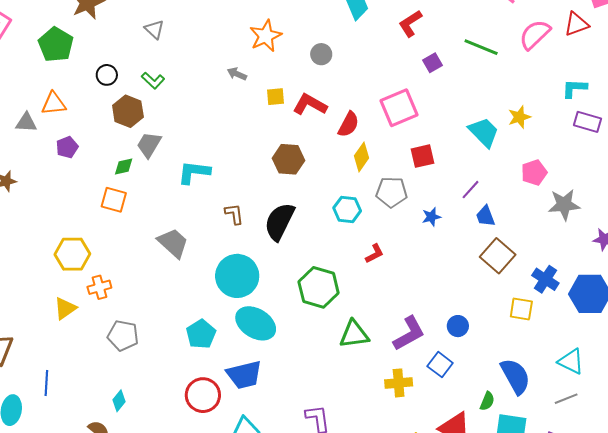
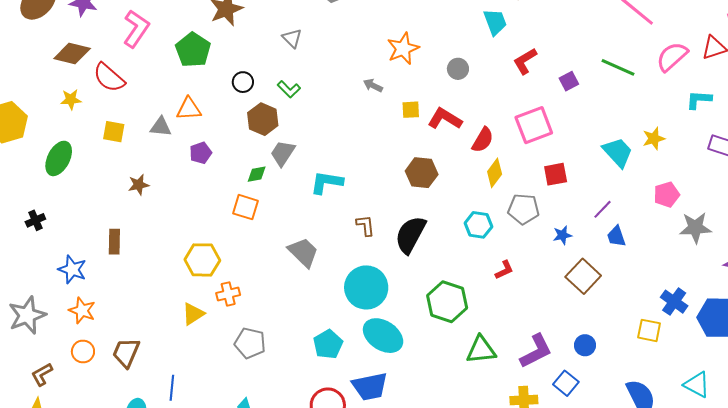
red L-shape: (410, 23) -> (525, 61), moved
cyan L-shape: (574, 88) -> (699, 100), moved
brown square: (498, 256) -> (583, 276), moved

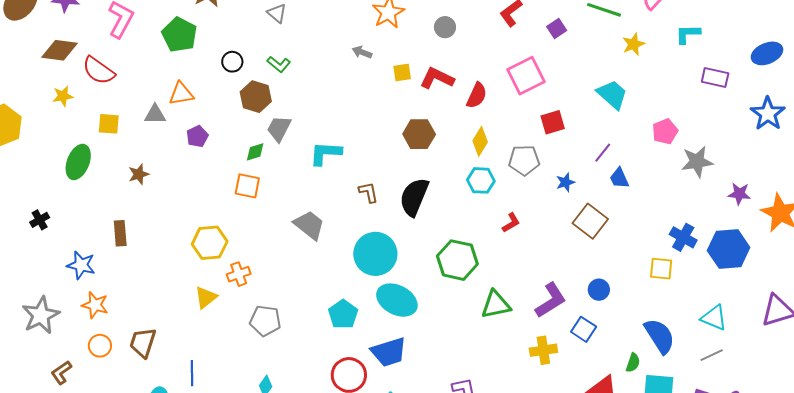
yellow star: (654, 138) -> (633, 44), moved
green ellipse: (59, 158) -> (78, 162), moved
yellow diamond: (495, 173) -> (480, 141), moved

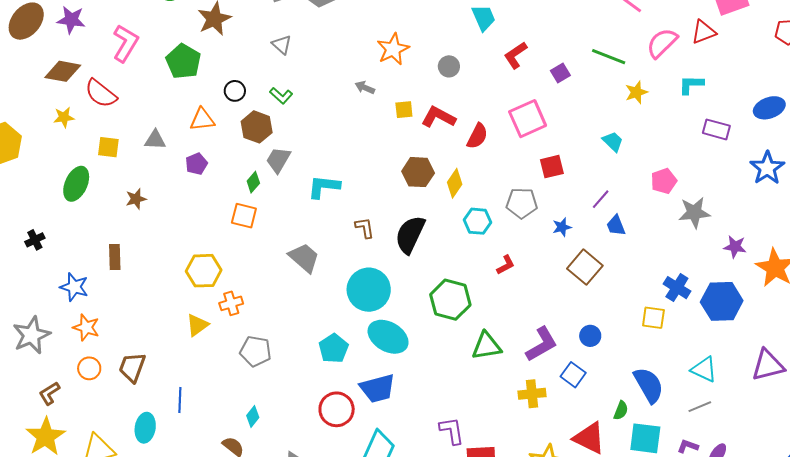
orange triangle: (181, 94) -> (202, 120), moved
cyan trapezoid: (612, 94) -> (613, 142), size x0.7
yellow diamond: (480, 141) -> (455, 183), moved
green diamond: (255, 152) -> (253, 182), turned -35

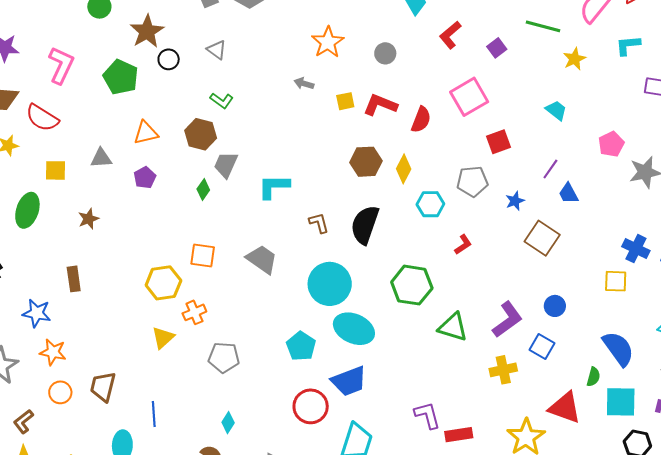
black circle: (235, 91) -> (169, 59), moved
orange square: (244, 216) -> (203, 255), moved
green triangle: (487, 346) -> (453, 327), turned 32

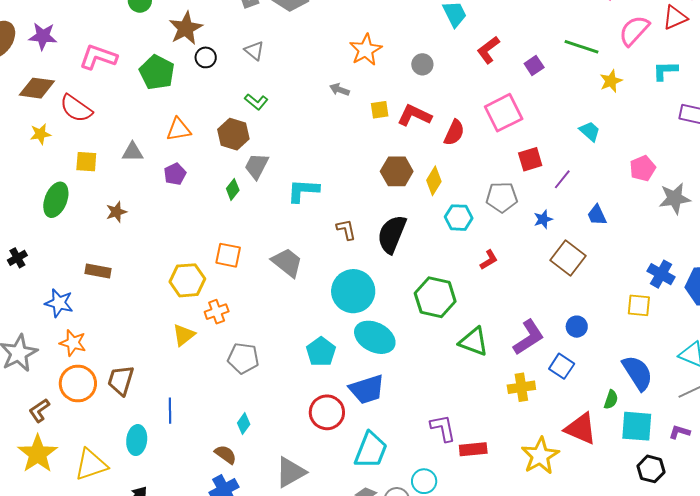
pink L-shape: (61, 65) -> (98, 57), turned -99
purple line: (550, 169) -> (562, 179), moved
brown rectangle: (74, 279) -> (98, 271), turned -75
orange circle: (60, 392) -> (78, 383), size x1.6

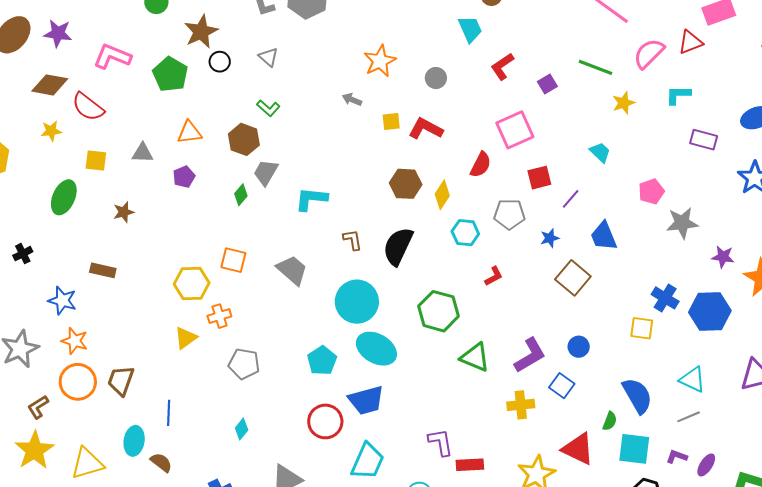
red semicircle: (454, 133) -> (481, 165), moved
blue trapezoid: (597, 215) -> (604, 236), size x1.4
brown semicircle: (226, 454) -> (161, 462), moved

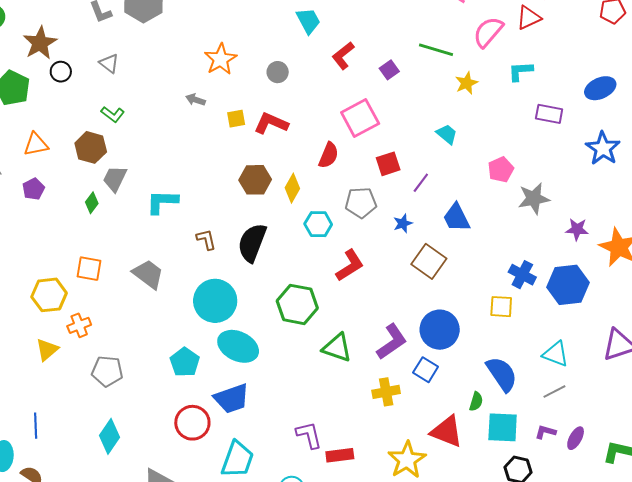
red L-shape: (494, 276) -> (350, 265), size x1.6
blue circle: (579, 347) -> (440, 330), size x1.8
cyan diamond: (242, 429) -> (110, 436), size x1.6

